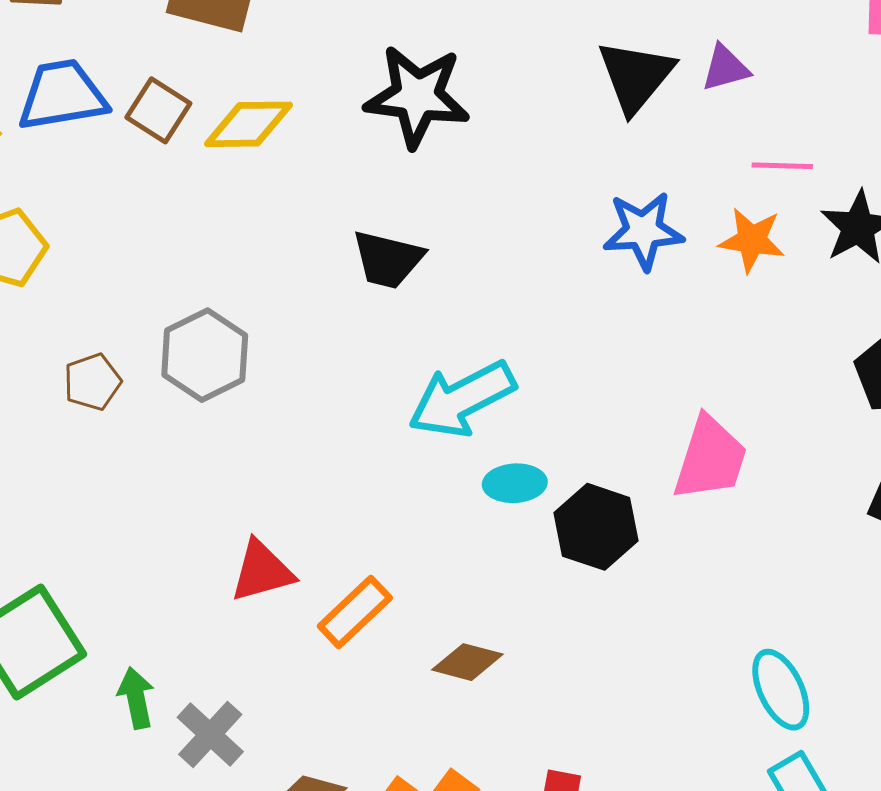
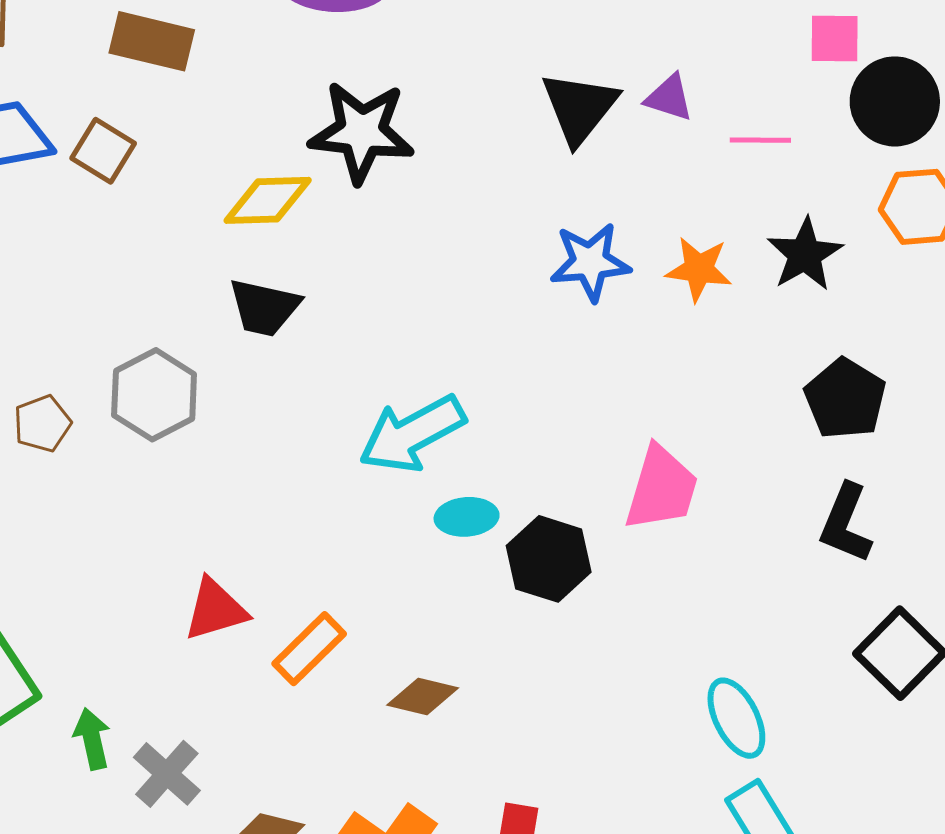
purple triangle: (725, 68) -> (669, 98), turned 34
yellow diamond: (248, 124) -> (268, 200), moved
pink line: (782, 166) -> (760, 140), moved
black trapezoid: (388, 259) -> (264, 307), moved

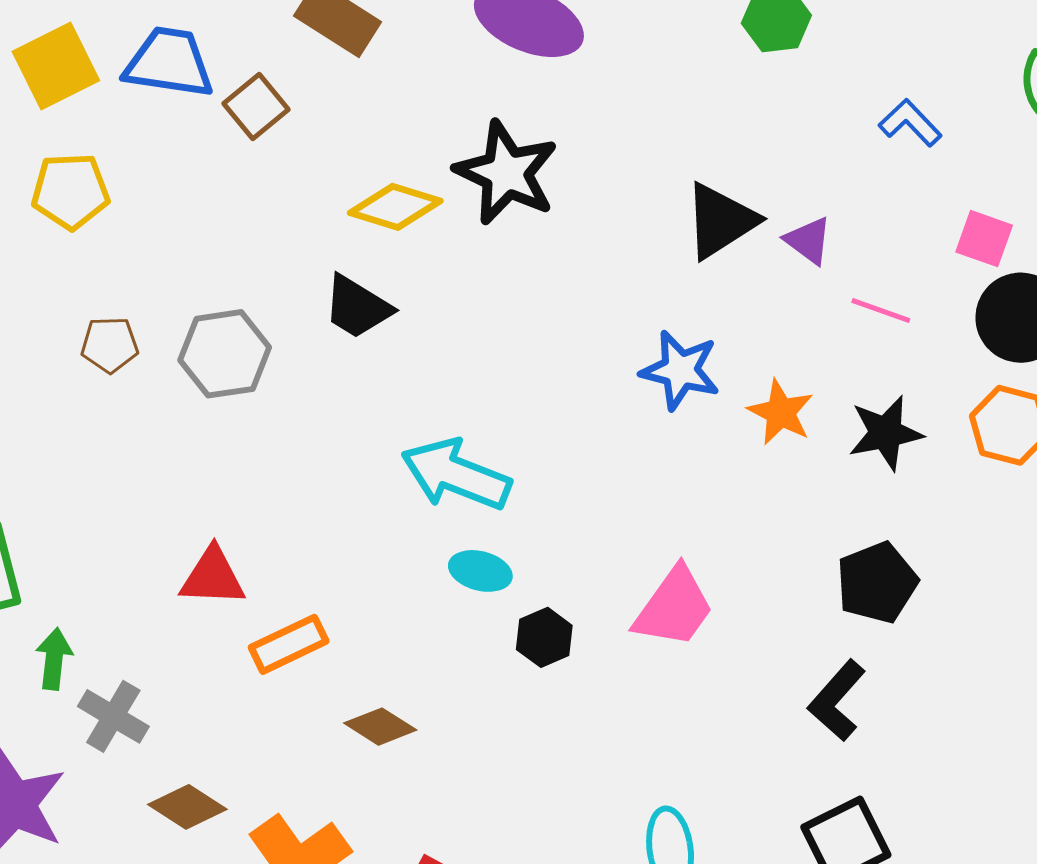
cyan arrow: (412, 434) -> (456, 475), turned 31
black hexagon: (549, 559) -> (544, 637), size x0.7
gray cross: (167, 774) -> (113, 716), turned -30

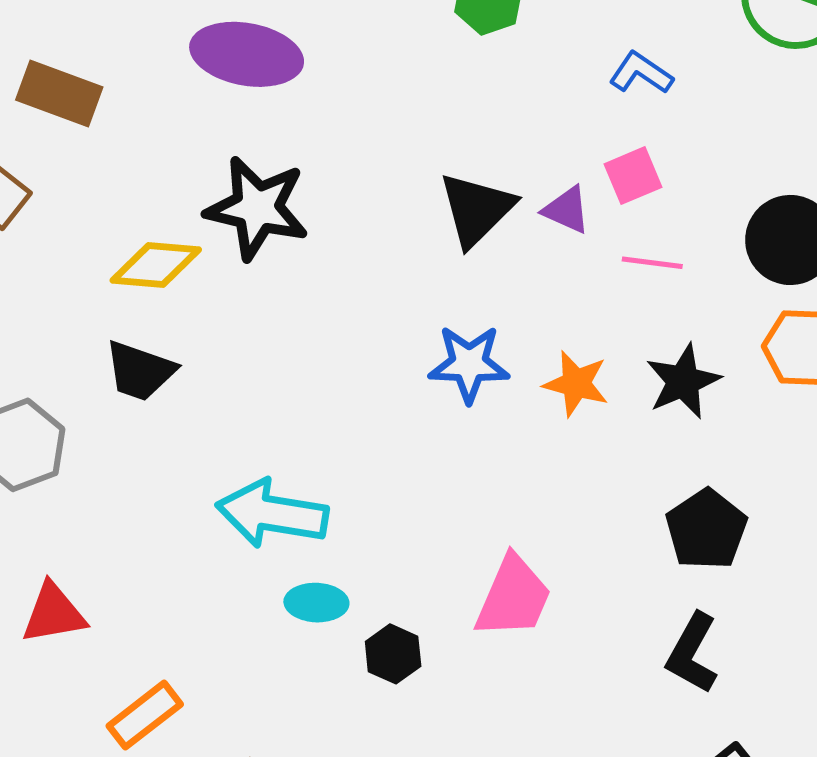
pink square: (984, 239) -> (633, 176), moved, turned -30
red triangle: (213, 577) -> (54, 613), moved

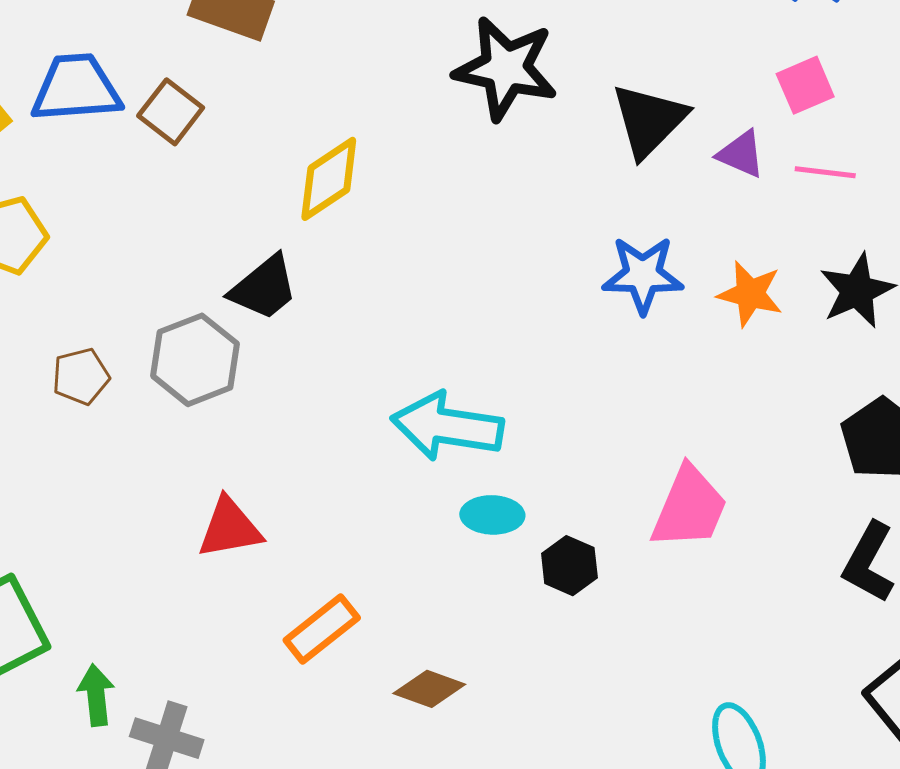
black star: (257, 208) -> (506, 68), moved
purple triangle: (567, 210) -> (741, 154), moved
yellow diamond: (156, 265) -> (329, 179), turned -38
black trapezoid: (140, 371) -> (264, 288), moved, turned -58

